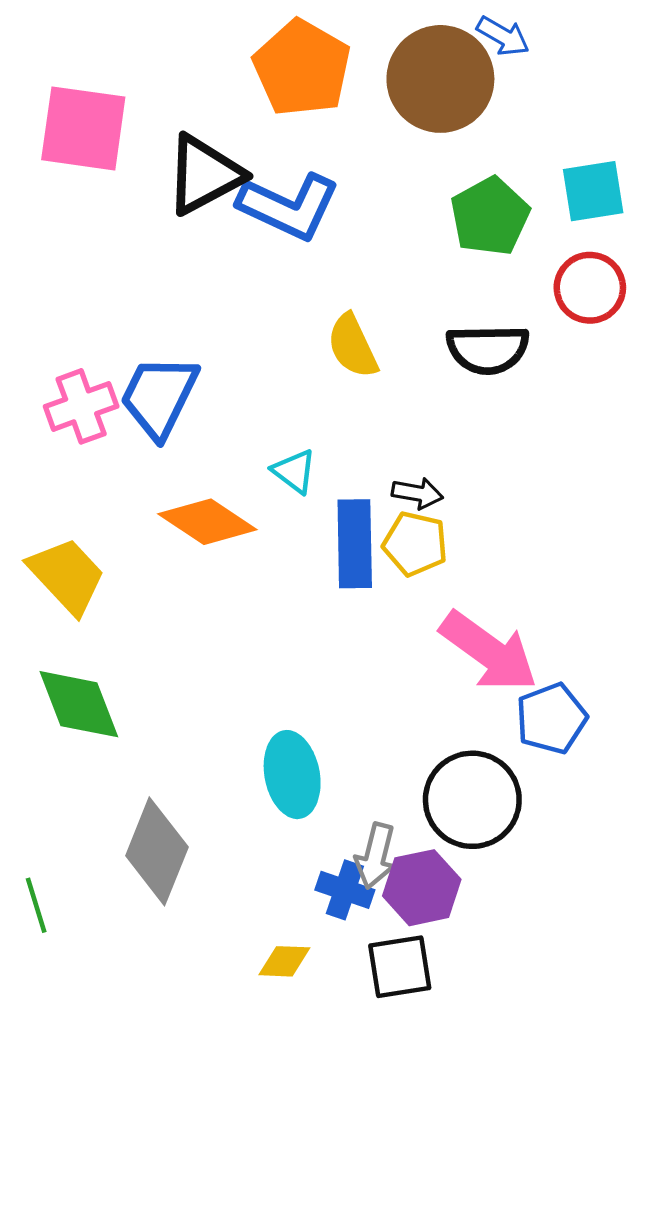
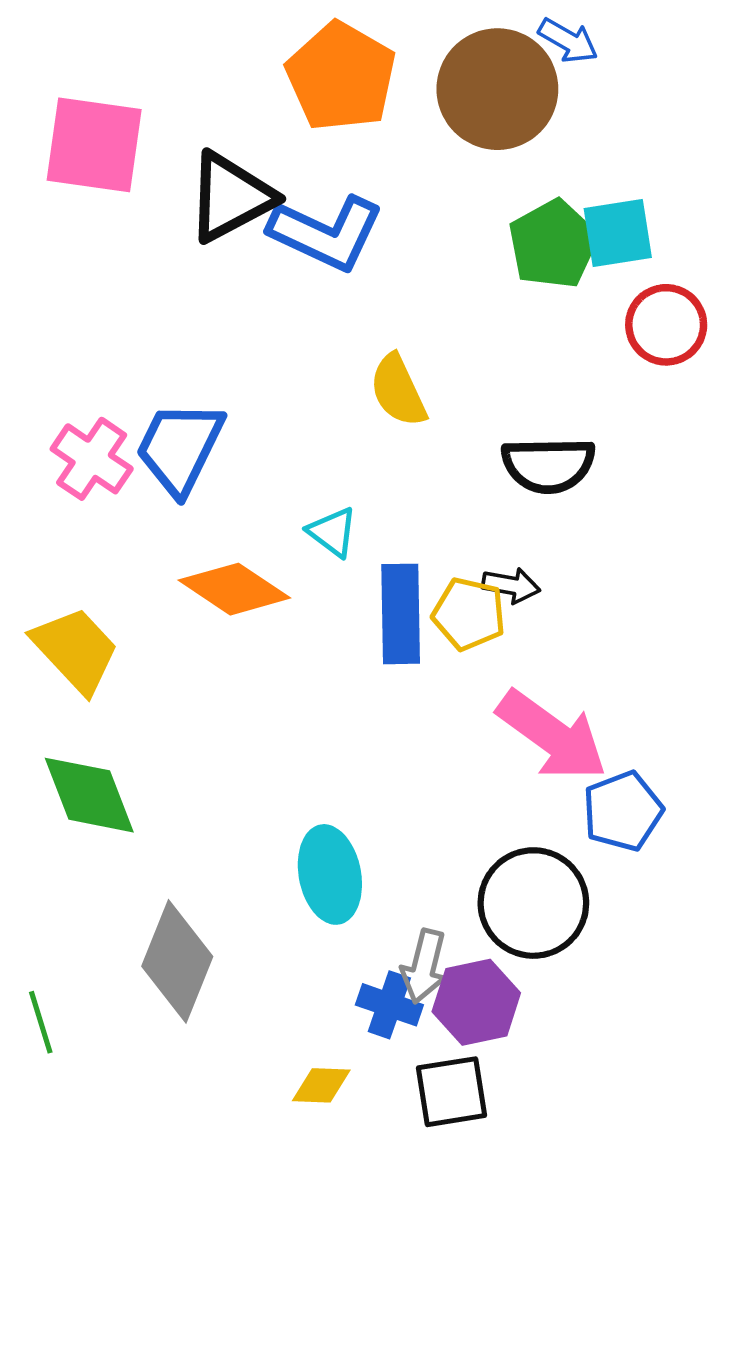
cyan square: (593, 191) -> (618, 233), moved
black semicircle: (488, 349) -> (548, 465), moved
pink cross: (81, 406) -> (92, 459), turned -36
black arrow: (417, 493) -> (511, 585), moved

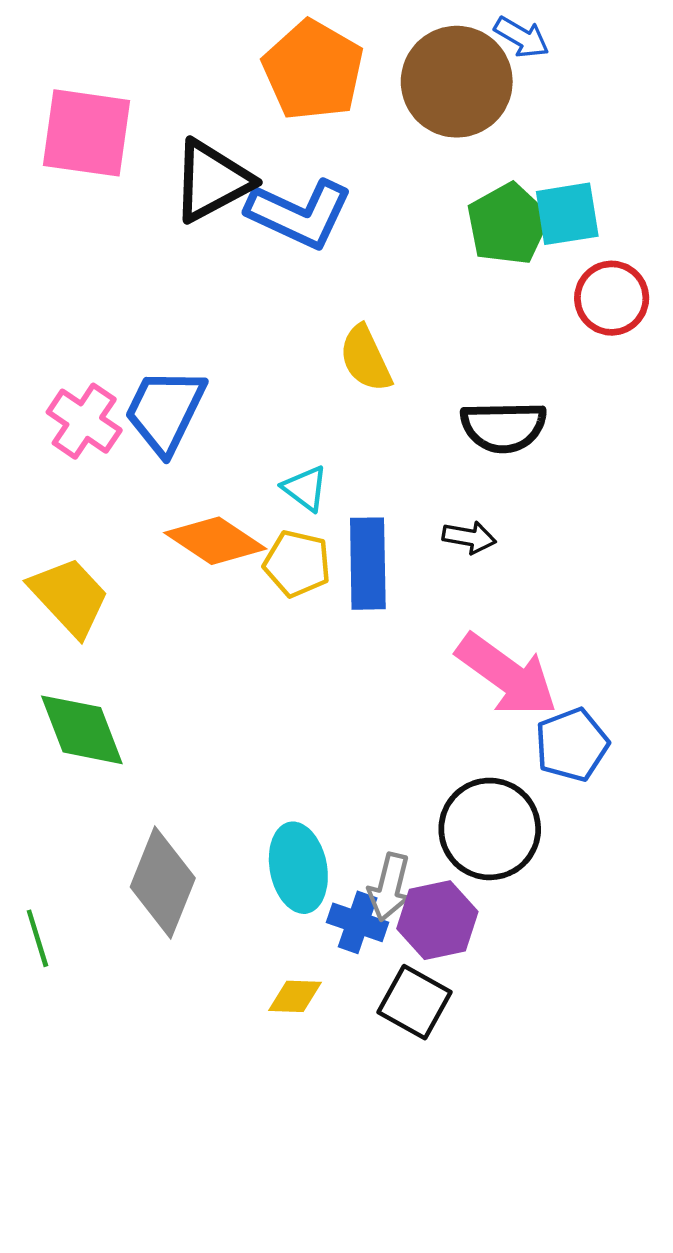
yellow pentagon: (469, 614) -> (297, 564), moved
cyan ellipse: (330, 874) -> (298, 868), moved
black square: (451, 1092) -> (415, 1002), turned 38

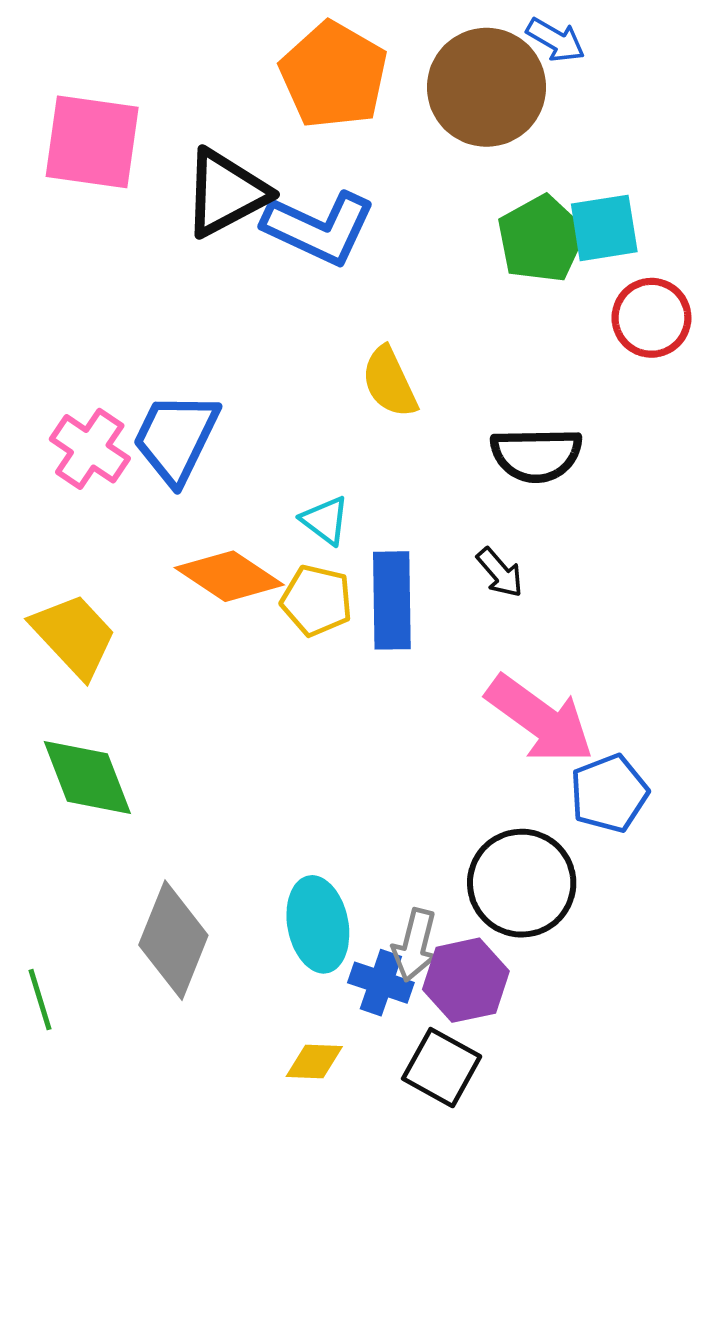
black arrow: (469, 537) -> (500, 573), turned 39

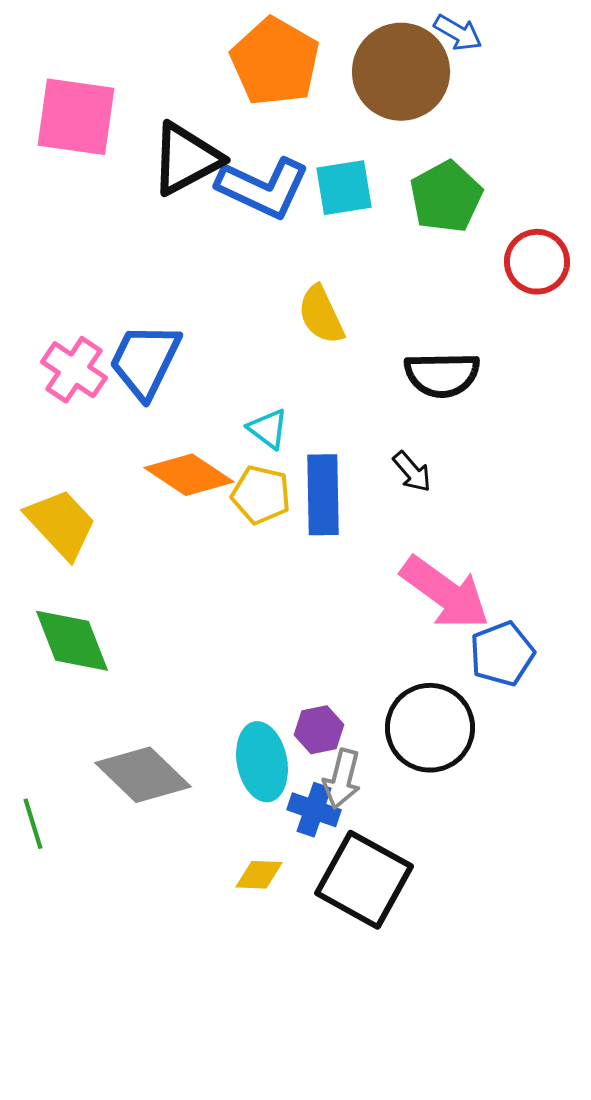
cyan square: (604, 228) -> (344, 188), moved
gray diamond: (173, 940) -> (143, 775), turned -68
purple hexagon: (466, 980) -> (319, 730), moved, size x0.7
black square: (442, 1068) -> (364, 880), size x1.5

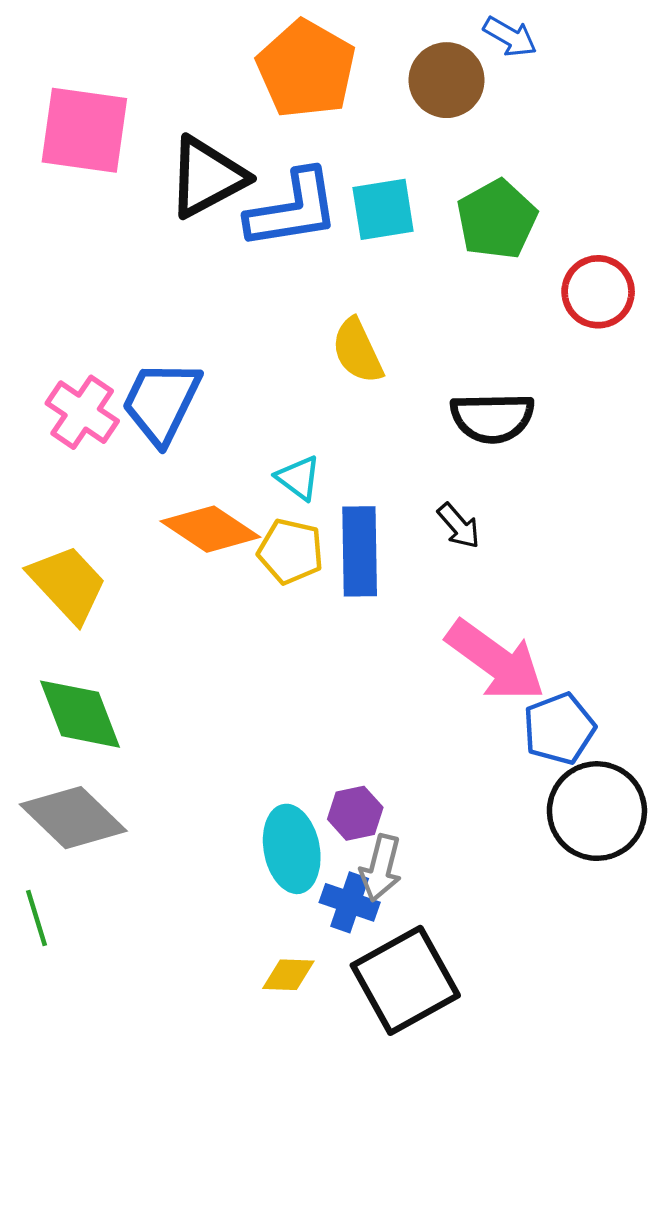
brown circle: (401, 72) -> (447, 80), size x0.7
blue L-shape: (263, 188) -> (293, 209), turned -34
black circle: (430, 728) -> (597, 811), moved
gray diamond: (143, 775) -> (73, 818), moved
black square: (364, 880) -> (405, 980), turned 32

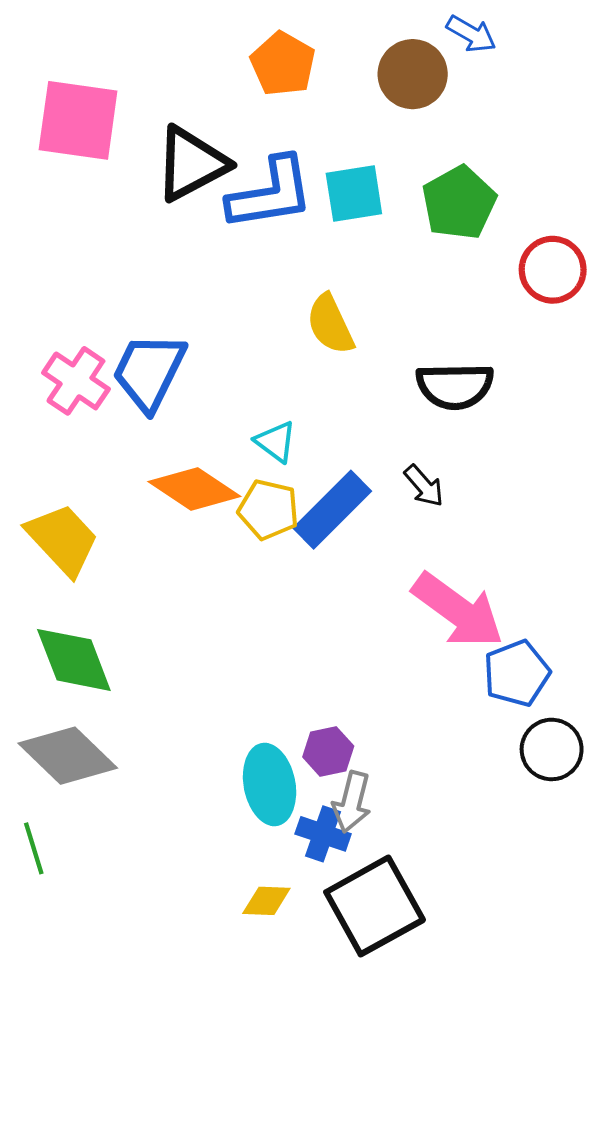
orange pentagon: (306, 69) -> (283, 64), size x0.7
blue rectangle: (360, 551) -> (332, 510), turned 46
black circle: (597, 811) -> (552, 749), size x0.7

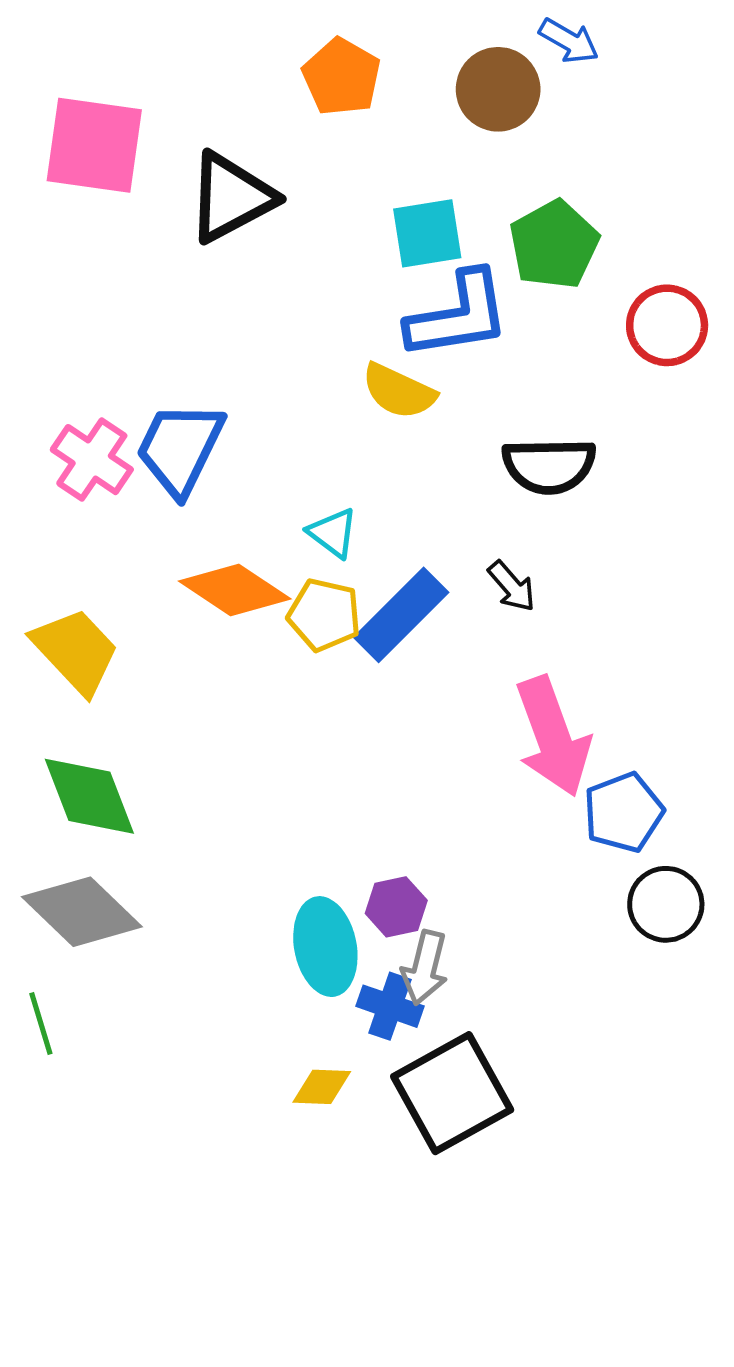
blue L-shape: (271, 194) -> (458, 315), moved
yellow semicircle: (330, 324) -> (399, 391), turned -40
pink arrow: (458, 610) -> (553, 737), turned 34

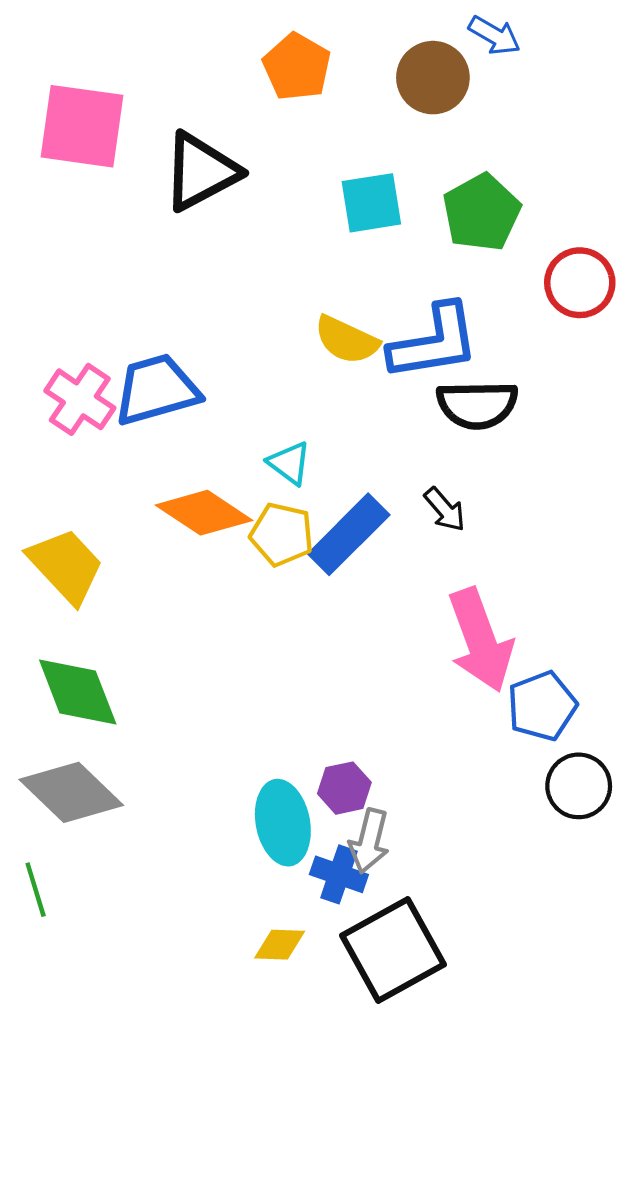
blue L-shape: (458, 315) -> (434, 342), moved
blue trapezoid: (180, 448) -> (156, 390), turned 48

